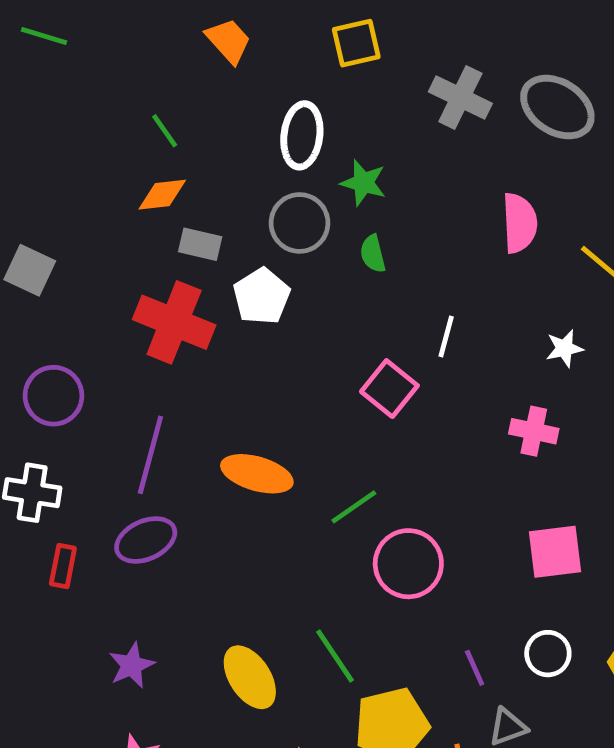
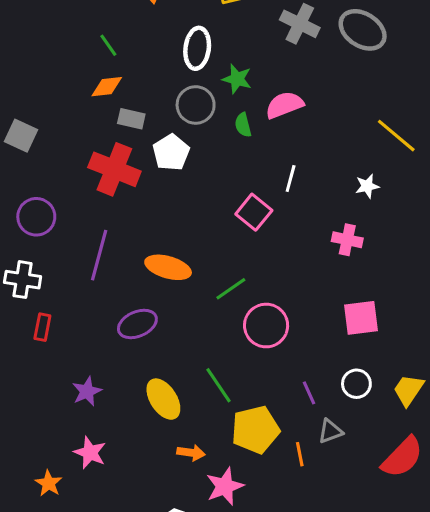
pink semicircle: (520, 223) -> (284, 105), moved, turned -108
purple ellipse: (146, 540) -> (137, 324), moved

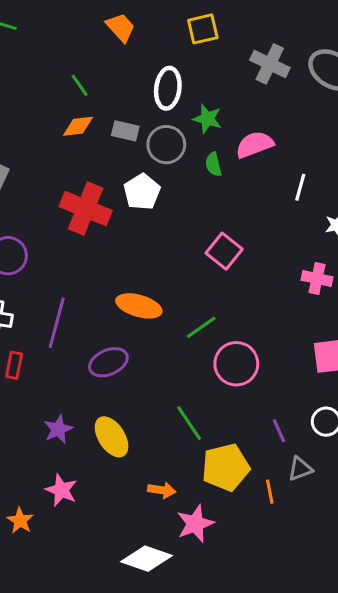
gray rectangle: (131, 119) -> (125, 131), moved
white line: (291, 178) -> (300, 187), moved
purple line: (99, 255) -> (57, 323), moved
yellow ellipse: (163, 399) -> (111, 437), moved

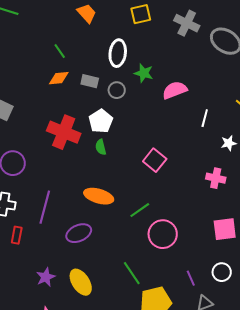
gray cross: (270, 64) -> (187, 23), moved
gray circle: (166, 145) -> (117, 90), size x0.7
green semicircle: (213, 164) -> (101, 147), moved

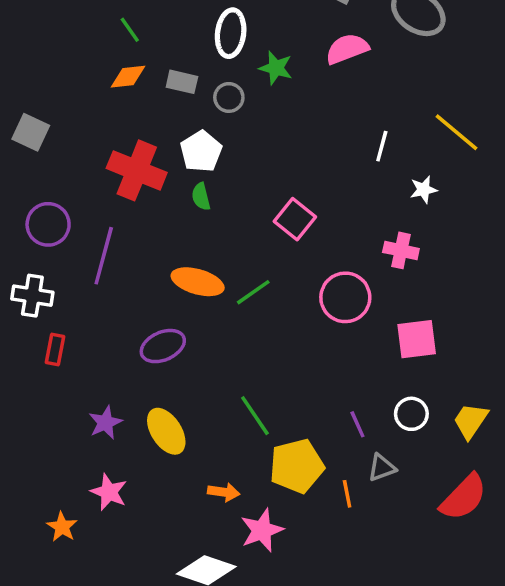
pink semicircle: (175, 90) -> (347, 49), moved
purple line: (45, 207) -> (104, 256), moved
green line: (140, 210) -> (253, 292), moved
pink circle: (163, 234) -> (345, 297), moved

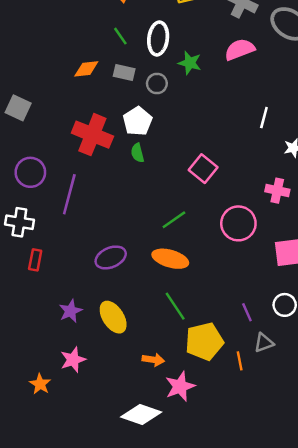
green line: (130, 30) -> (120, 36), moved
orange ellipse: (198, 282) -> (170, 259), moved
pink star: (109, 492) -> (73, 360), turned 30

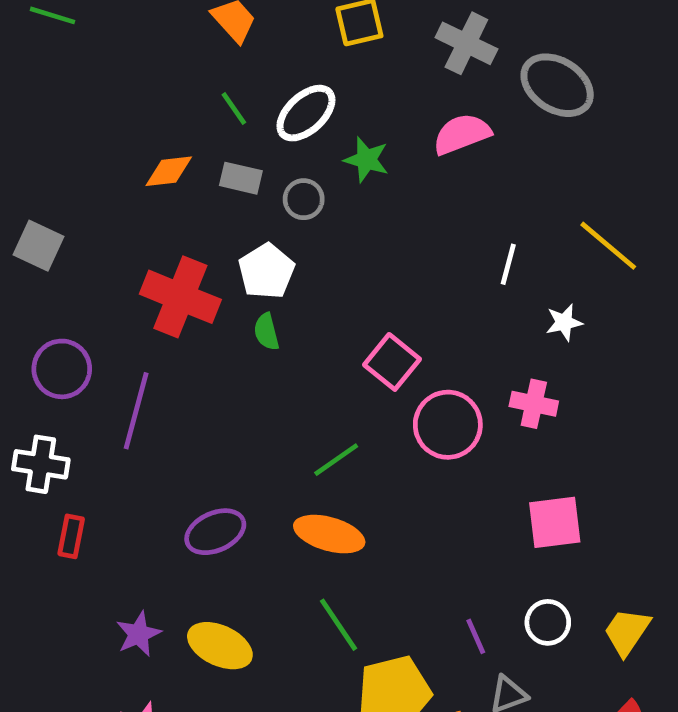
white ellipse: (158, 38) -> (306, 113), turned 40
pink circle: (238, 223) -> (448, 425), moved
yellow ellipse: (113, 317) -> (220, 646), turned -32

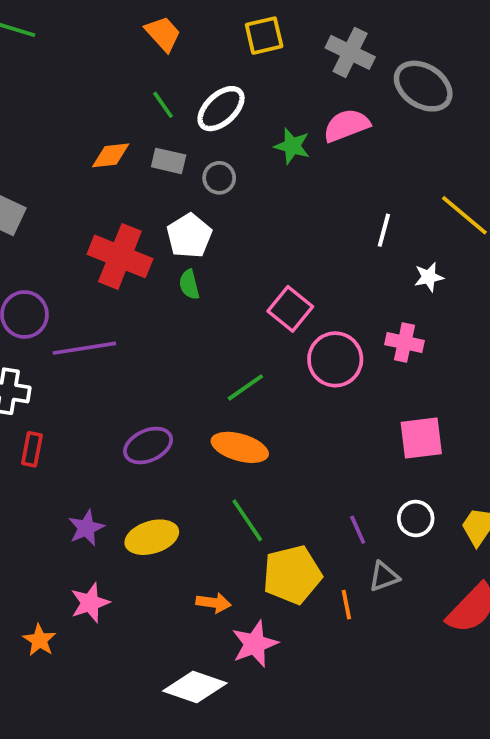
green star: (366, 160) -> (292, 146), moved
purple line: (136, 411) -> (84, 348), turned 66
yellow ellipse: (220, 646) -> (152, 537), turned -42

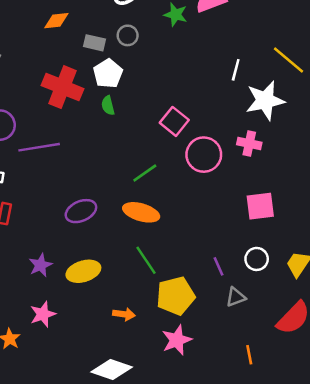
gray rectangle: (169, 161) -> (94, 43), moved
white star: (429, 277) -> (265, 101), size x2.0
orange line: (346, 605) -> (249, 355), moved
pink star: (255, 644) -> (177, 340), moved

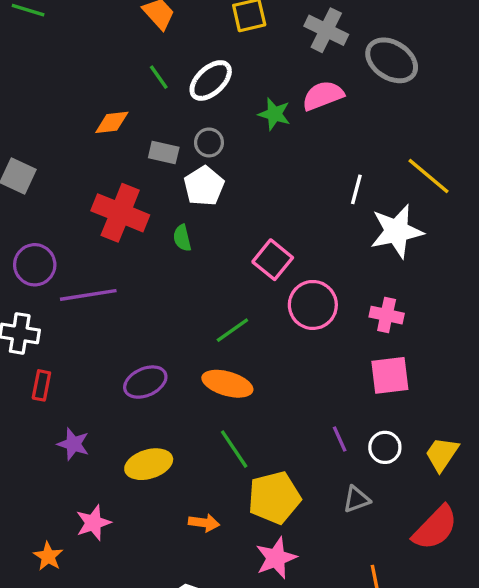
white pentagon: (108, 74) -> (204, 186), moved
pink cross: (249, 144) -> (387, 315), moved
purple star: (40, 265) -> (73, 444), moved, turned -30
purple line: (219, 266) -> (340, 439), moved

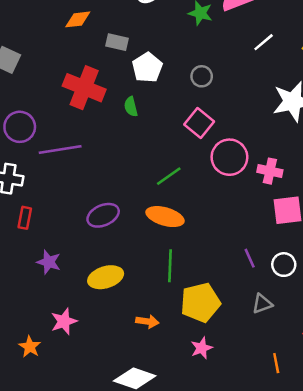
gray circle: (209, 142) -> (202, 76), moved
white line: (356, 189) -> (264, 42), moved, turned 35
pink cross: (387, 315) -> (270, 171), moved
green line: (234, 449) -> (170, 266), turned 36
pink star: (276, 558) -> (202, 348), size x0.7

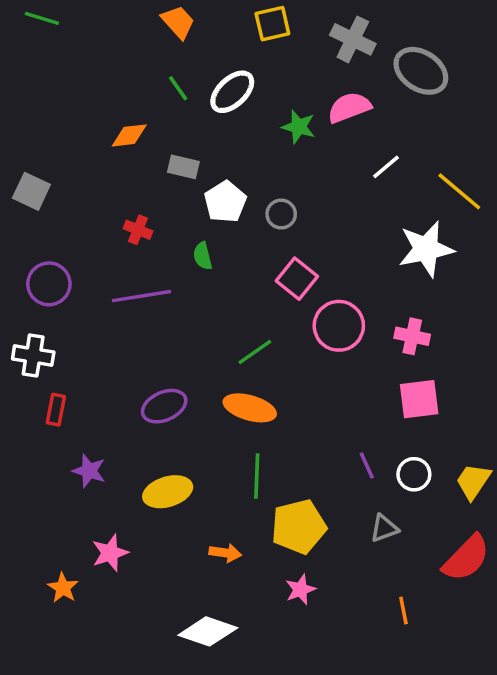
gray circle: (202, 76) -> (281, 214), moved
red cross: (84, 88) -> (138, 230), size x0.5
purple line: (60, 150) -> (141, 296), moved
pink cross: (270, 171) -> (412, 336), moved

